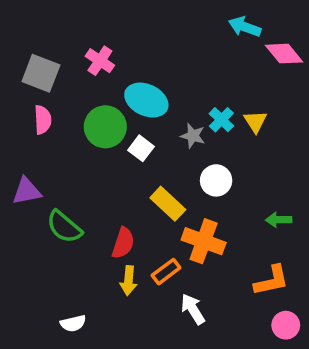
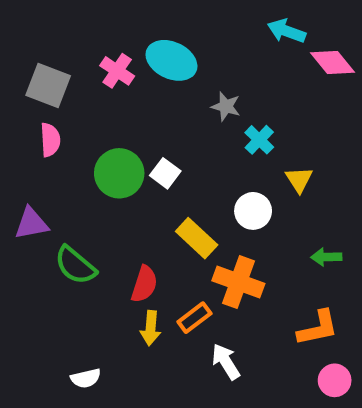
cyan ellipse: (146, 100) -> (171, 60), moved
yellow triangle: (255, 121) -> (299, 180), moved
green circle: (105, 127) -> (119, 173), moved
gray star: (193, 136) -> (226, 106), moved

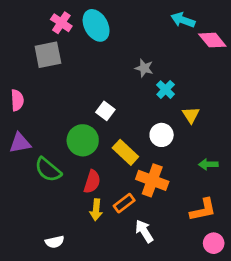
cyan ellipse: (171, 60) -> (96, 25), moved, turned 36
pink cross: (117, 71) -> (61, 23), moved
gray square: (48, 85) -> (48, 55), moved, turned -32
pink semicircle: (50, 140) -> (17, 100), moved
green circle: (119, 173) -> (83, 140), moved

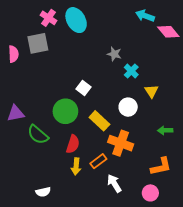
pink semicircle: (17, 100) -> (13, 54), moved
pink circle: (214, 243) -> (150, 193), moved

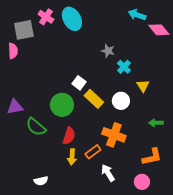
gray square: (38, 43) -> (24, 30), moved
yellow rectangle: (99, 121) -> (94, 99), moved

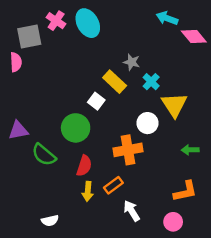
yellow triangle: (143, 86) -> (174, 105), size x1.6
yellow rectangle: (94, 99) -> (115, 82), moved
orange cross: (114, 135) -> (128, 150), moved, turned -30

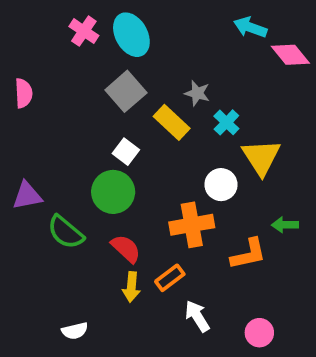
gray square: (29, 37) -> (126, 91), moved, turned -30
white square: (96, 101) -> (126, 152), moved
red semicircle: (84, 166) -> (126, 249), turned -65
orange L-shape: (185, 191) -> (248, 254), moved

